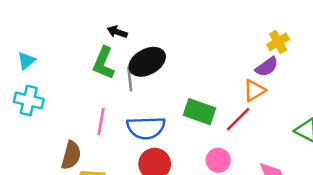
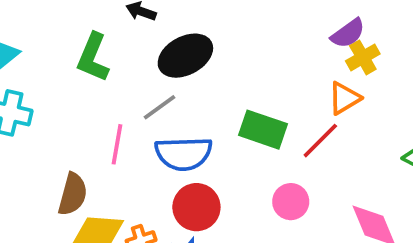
yellow cross: (278, 42) -> (363, 57), moved
green L-shape: (104, 63) -> (93, 57), moved
purple semicircle: (267, 67) -> (348, 33), moved
gray line: (130, 79) -> (160, 107), moved, turned 60

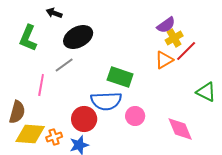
red line: (320, 141) -> (186, 51), moved
blue semicircle: (184, 154) -> (106, 101), moved

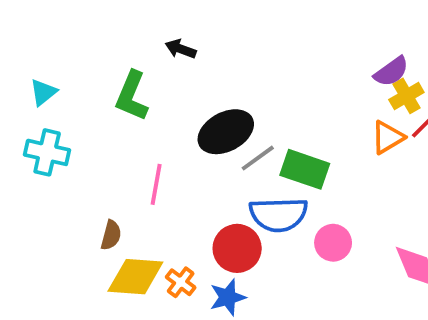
black ellipse: (78, 37) -> (226, 132), moved
gray line: (64, 65) -> (258, 158), moved
brown semicircle: (17, 112) -> (111, 235), size x0.7
orange cross: (54, 137) -> (181, 282), turned -35

